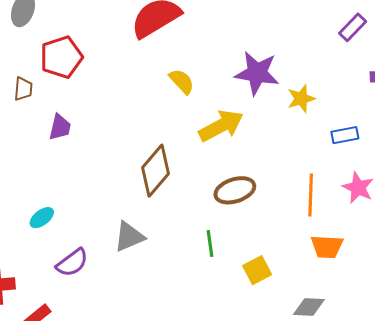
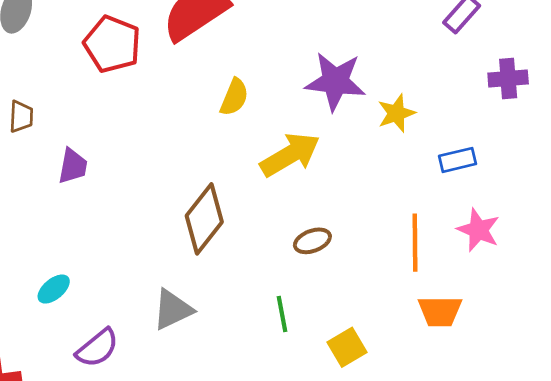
red pentagon: (61, 57) -> (112, 44), moved, turned -30
yellow semicircle: (182, 81) -> (234, 97), turned 68
brown ellipse: (235, 190) -> (312, 241), size x0.7

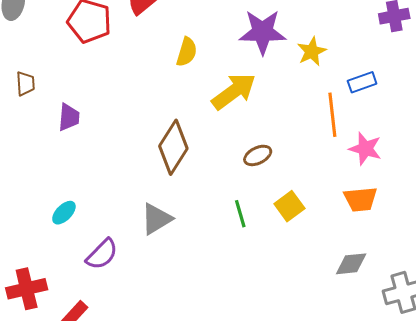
pink star: (478, 230) -> (365, 149), moved
orange line: (415, 243) -> (332, 115), moved
yellow square: (347, 347) -> (289, 206), moved

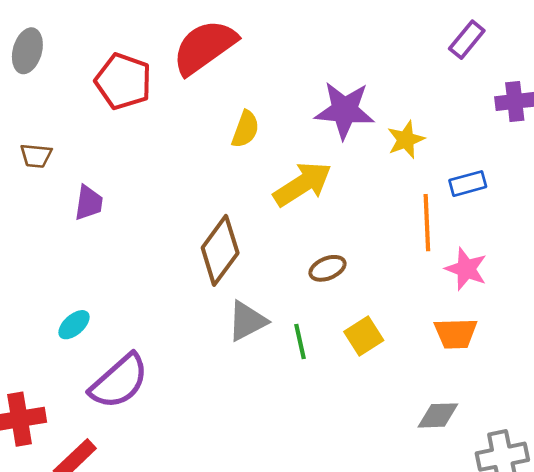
brown trapezoid: (25, 84) -> (36, 156), turned 95
gray triangle: (156, 219) -> (247, 321), moved
purple semicircle: (102, 254) -> (119, 381), size x1.4

